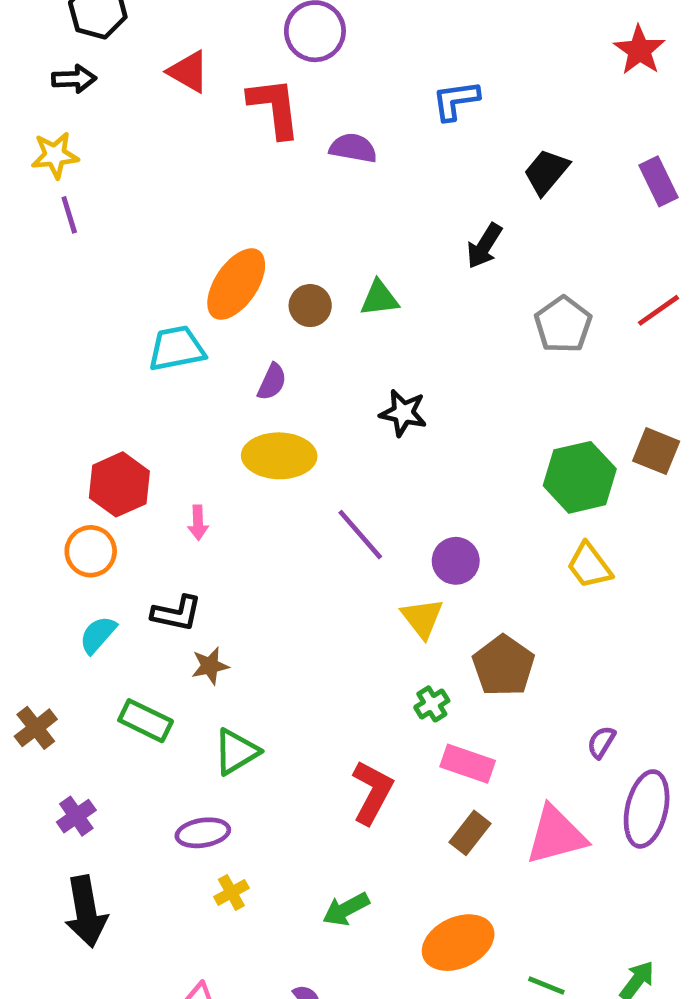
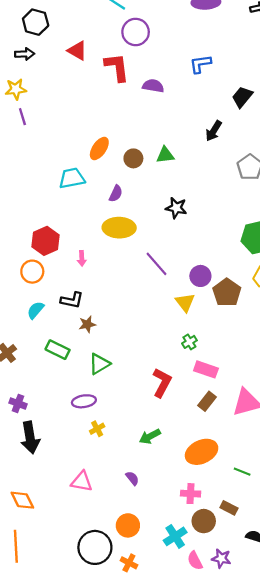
orange ellipse: (236, 284) -> (99, 148), size x0.7
brown pentagon: (503, 666) -> (227, 292), moved
purple cross: (76, 816) -> (18, 403), moved, turned -35

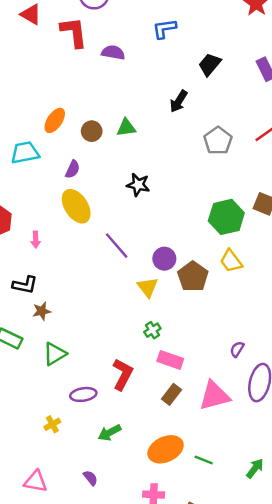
yellow ellipse: (119, 228) -> (76, 206), turned 56
purple ellipse: (84, 401) -> (83, 394), moved
green line: (242, 472) -> (204, 460), moved

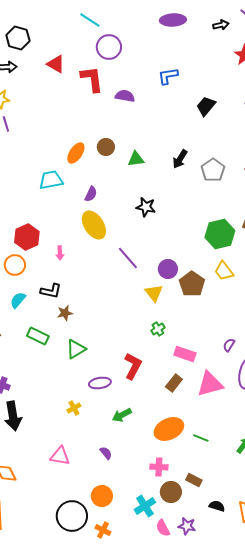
black arrow: (179, 101) -> (180, 159), moved
brown circle: (92, 131) -> (106, 147), moved
pink rectangle: (170, 360) -> (185, 354), moved

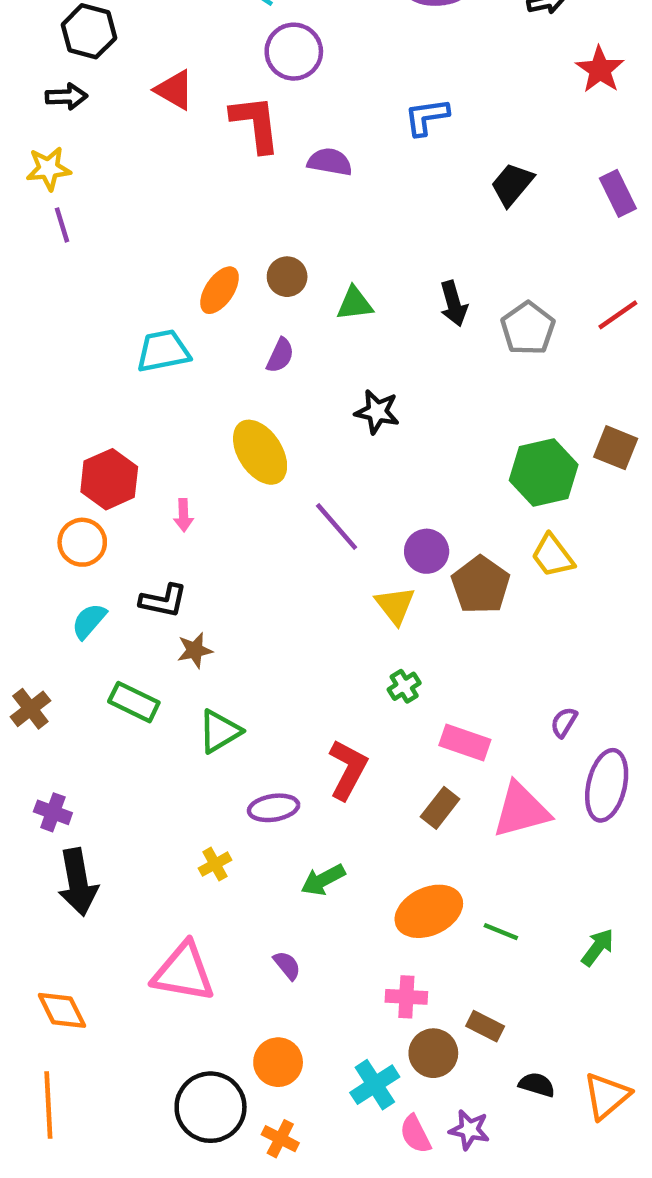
black arrow: (180, 159) -> (454, 304), turned -48
purple semicircle: (91, 194) -> (280, 355), moved
pink triangle: (60, 456) -> (184, 972), size x1.4

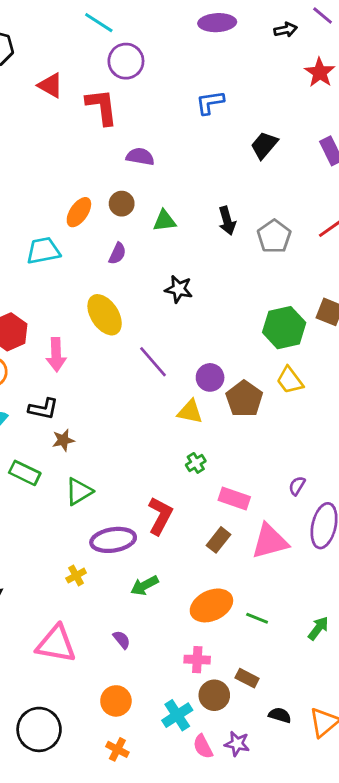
purple semicircle: (330, 162) -> (140, 157), moved
pink arrow: (184, 515) -> (56, 355), size x1.6
yellow triangle: (395, 605) -> (190, 412), turned -40
purple ellipse: (274, 808) -> (113, 540), size x1.4
black circle: (211, 1107) -> (39, 729), moved

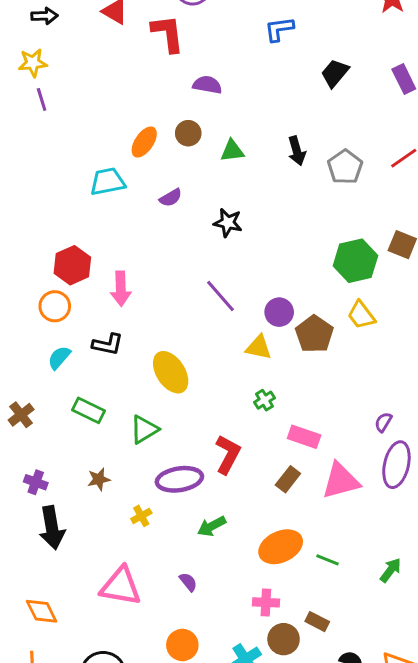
purple semicircle: (117, 253) -> (171, 198), moved, turned 35
black star: (179, 289) -> (228, 223), moved
yellow ellipse: (105, 315) -> (171, 372), moved
brown star: (63, 440) -> (99, 479), moved
purple semicircle: (297, 486) -> (383, 422), moved

